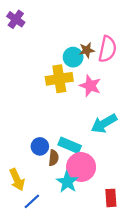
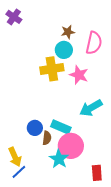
brown star: (87, 50) -> (68, 32), moved
blue line: (32, 201) -> (19, 172), moved

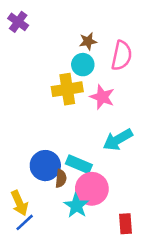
blue circle: (35, 128) -> (45, 166), size x1.5

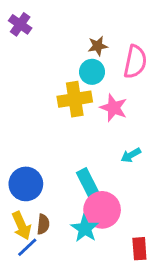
cyan arrow: (118, 140) -> (131, 155), size x0.6
cyan rectangle: (79, 164) -> (88, 183), turned 40
blue circle: (45, 166) -> (26, 184), moved
brown semicircle: (61, 178) -> (43, 224), moved

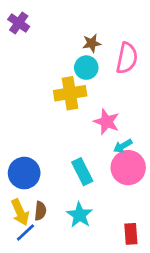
pink star: (114, 108) -> (107, 122), moved
pink circle: (102, 210) -> (128, 168), moved

